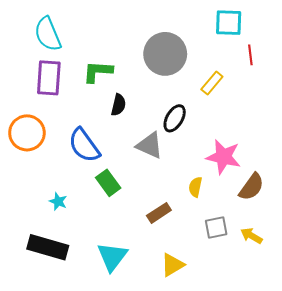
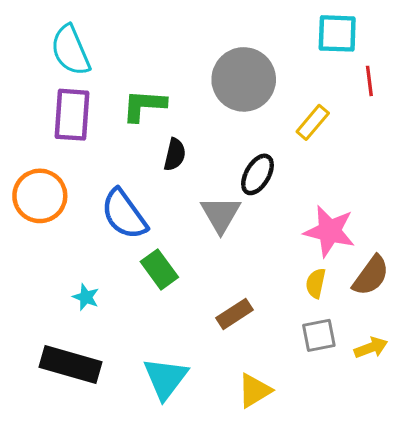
gray triangle: (150, 145) -> (221, 214), turned 36
yellow semicircle: (195, 187) -> (316, 283), moved
yellow arrow: (251, 236) -> (371, 348), turned 130

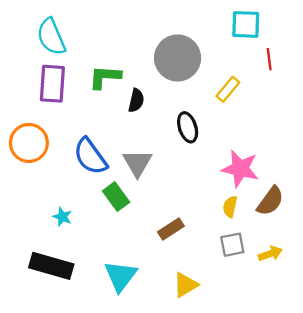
black semicircle: (175, 155) -> (136, 100), moved
black ellipse: (257, 174) -> (188, 127), turned -48
gray triangle: (221, 214) -> (137, 163), moved

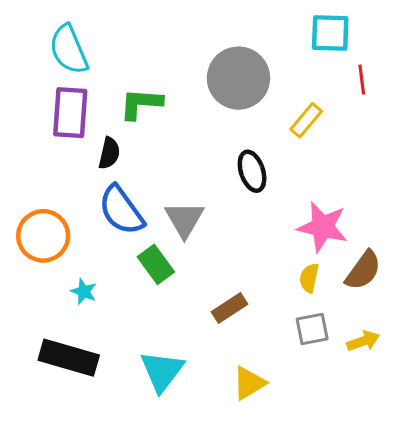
black semicircle: (136, 100) -> (109, 153), moved
orange circle: (29, 143) -> (43, 236), moved

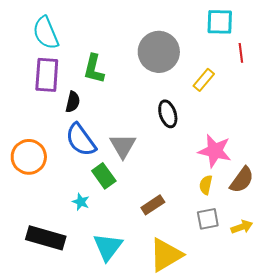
green L-shape: (141, 104) -> (94, 69), turned -80
cyan star: (84, 291) -> (81, 202), moved
yellow triangle: (249, 383) -> (166, 255), size x1.5

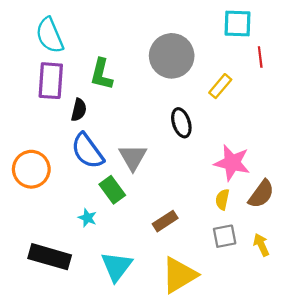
yellow arrow: (242, 227) -> (261, 245), turned -95

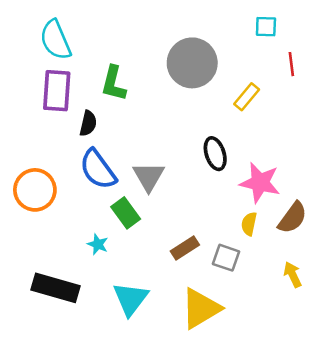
cyan square: (238, 23) -> (266, 27), size x0.7
black ellipse: (181, 123) -> (215, 154), moved
gray square: (225, 236) -> (226, 258), moved, turned 30

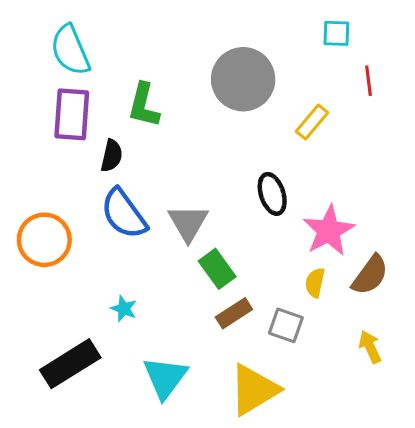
pink star: (260, 183) -> (329, 231), turned 30
green rectangle: (126, 213) -> (217, 269), moved
black rectangle: (55, 288) -> (70, 364), turned -48

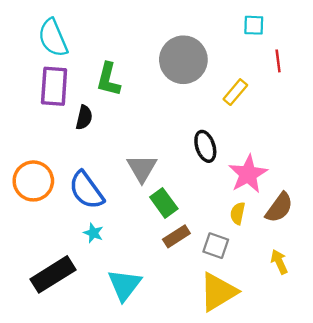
blue semicircle: (124, 214) -> (86, 190), moved
yellow triangle: (254, 390) -> (218, 292), moved

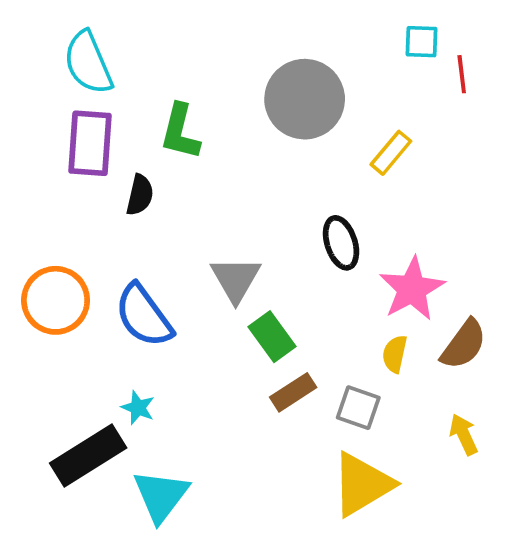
red line: (278, 61) -> (462, 74), moved
cyan star: (93, 233) -> (138, 408), moved
cyan triangle: (125, 285) -> (161, 496), moved

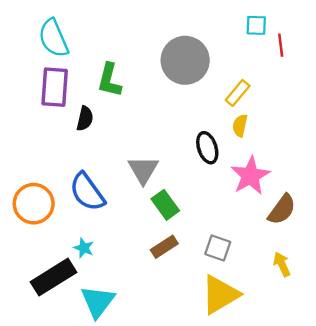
orange circle: (56, 300) -> (34, 204), moved
yellow semicircle: (395, 354) -> (240, 126), moved
brown rectangle: (293, 392) -> (164, 247), moved

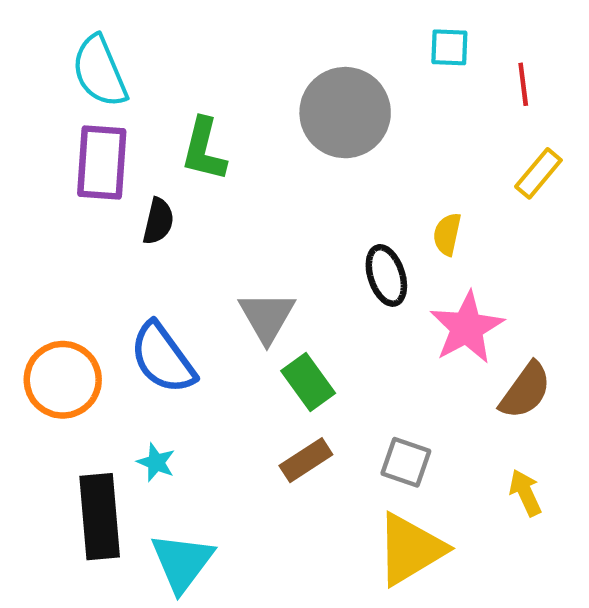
cyan square: (256, 25) -> (449, 47), moved
yellow rectangle: (238, 93) -> (538, 173), moved
black rectangle: (53, 277) -> (100, 517), turned -63

